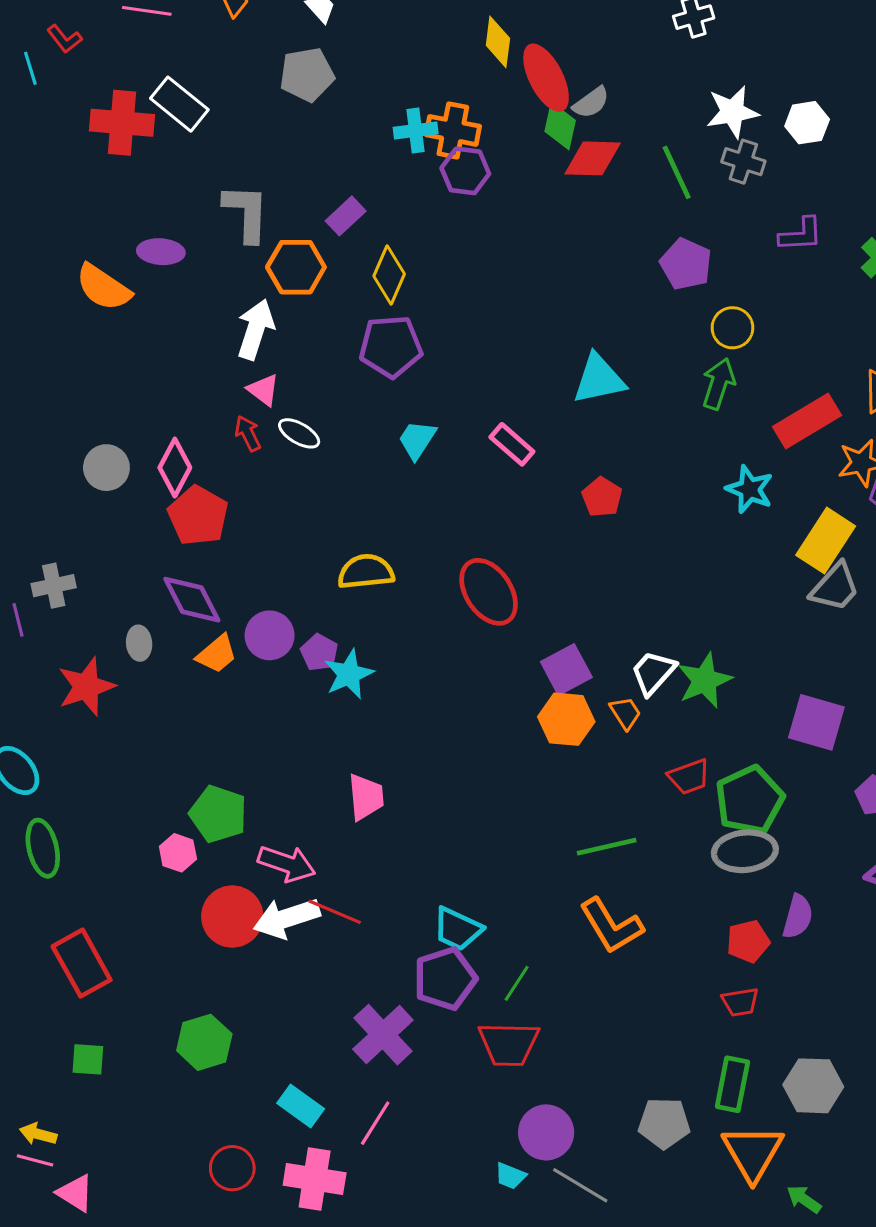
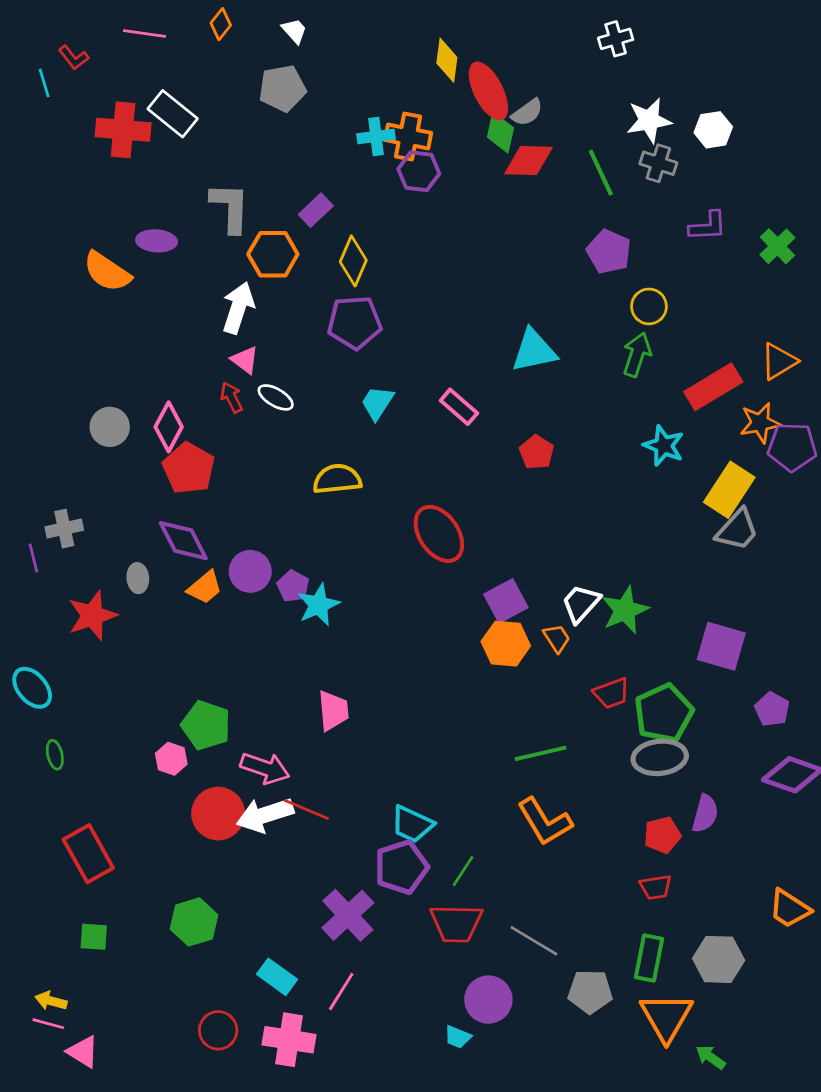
yellow semicircle: (366, 572) -> (337, 479), moved
green ellipse: (43, 848) -> (55, 755), size x0.6
gray line: (580, 1185) -> (534, 941), moved

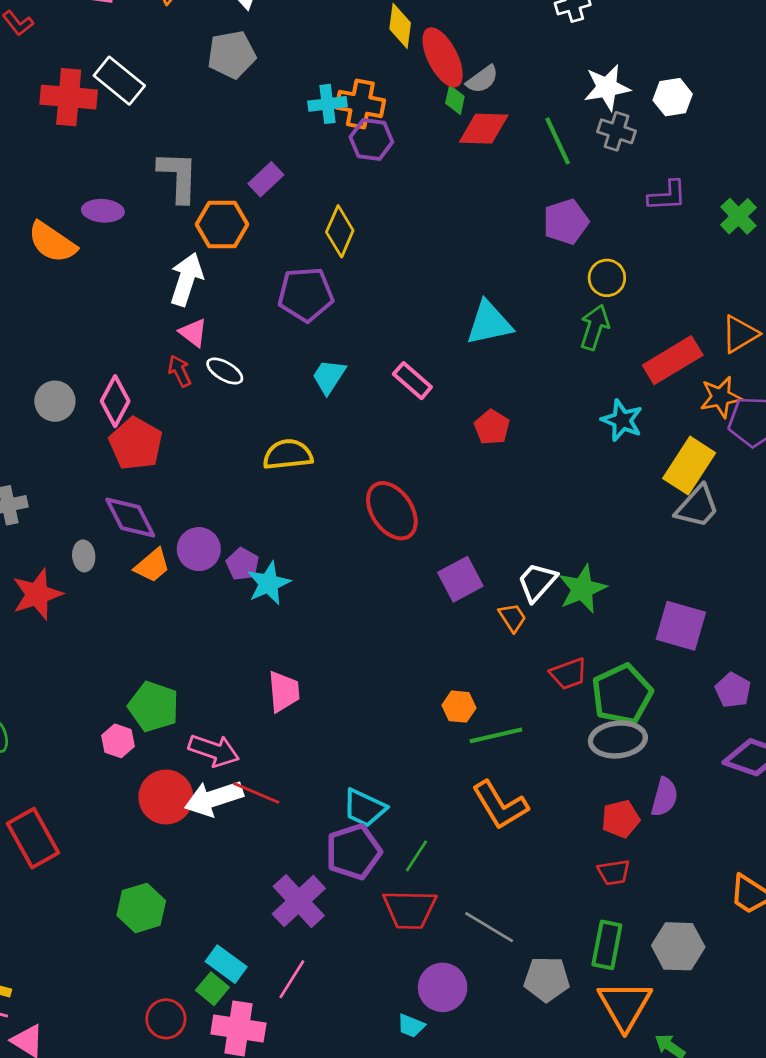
green diamond: (500, 132) -> (455, 100), size x0.7
purple pentagon: (609, 252) -> (566, 222), turned 30
yellow diamond: (353, 261) -> (340, 231), moved
orange hexagon: (506, 644) -> (459, 707), moved, size x0.7
green square: (94, 937) -> (212, 989), moved, turned 36

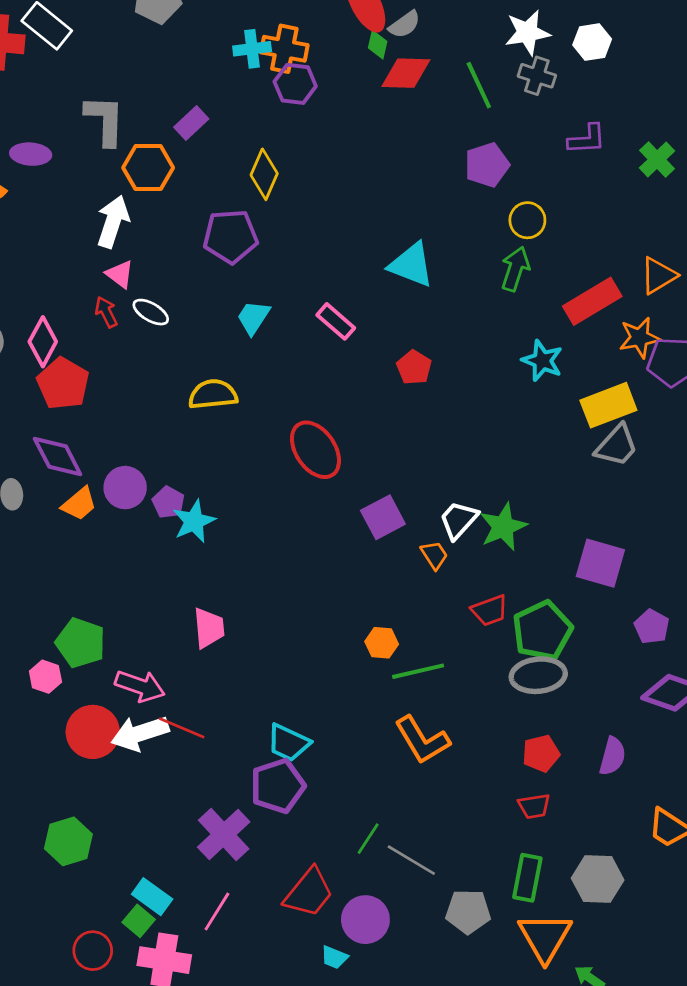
cyan triangle: (489, 323) -> (411, 265), turned 33
yellow rectangle: (689, 466) -> (608, 405), turned 36
purple semicircle: (664, 797) -> (612, 756), moved
green line: (417, 856) -> (368, 839), moved
red trapezoid: (410, 909) -> (309, 893), moved, turned -52

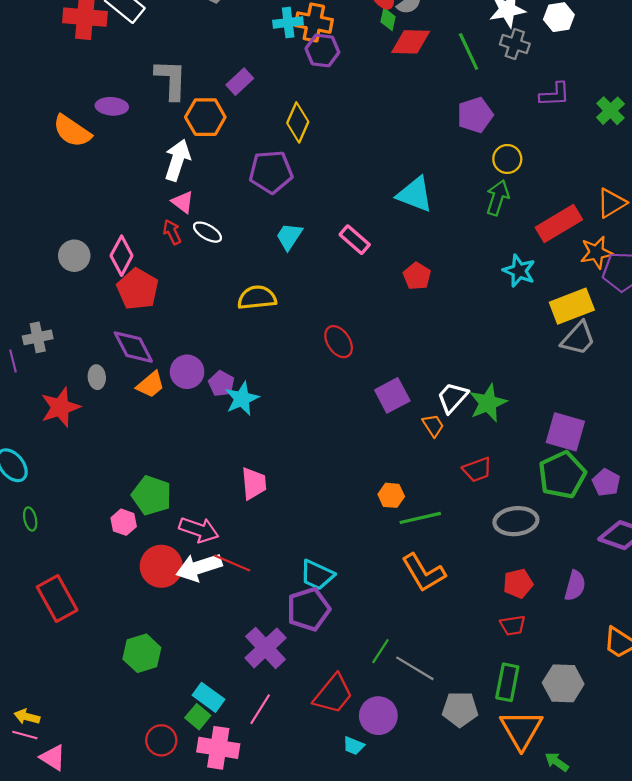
red ellipse: (315, 450) -> (339, 342), size x0.7
green pentagon: (542, 631) -> (562, 475), moved

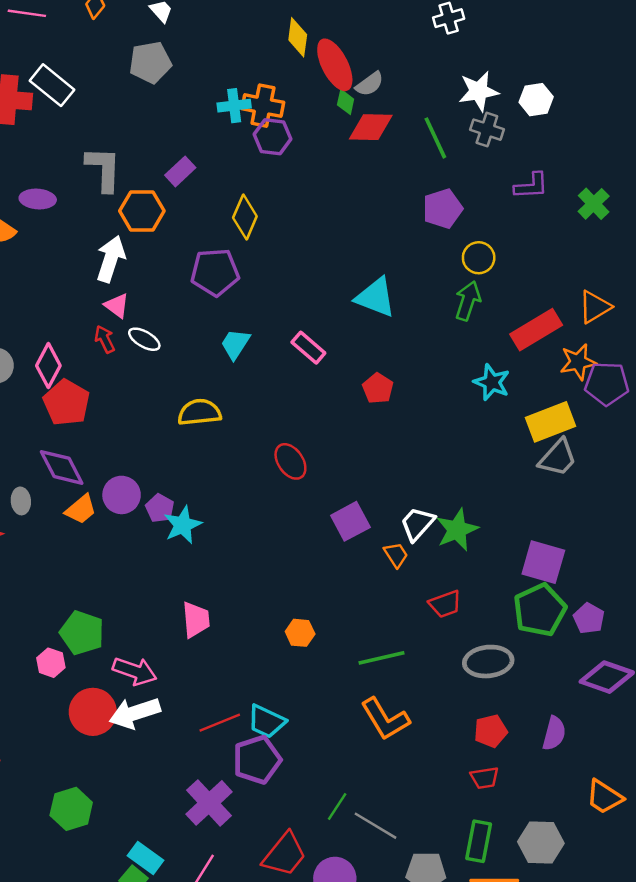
orange hexagon: (391, 495) -> (300, 633), moved
red line: (232, 563) -> (220, 723), moved, turned -45

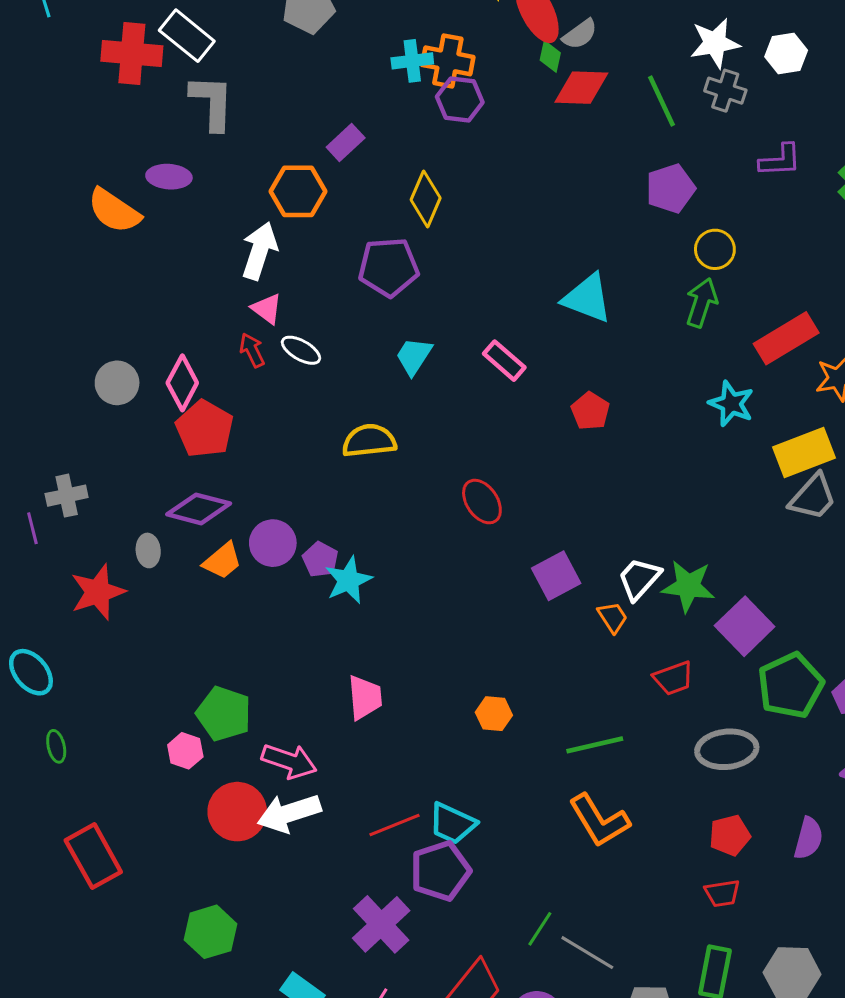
gray L-shape: (104, 169) -> (212, 102), moved
purple diamond: (62, 467) -> (199, 509), turned -48
green star: (457, 530) -> (688, 586), turned 30
purple square: (543, 562) -> (745, 626), moved, turned 30

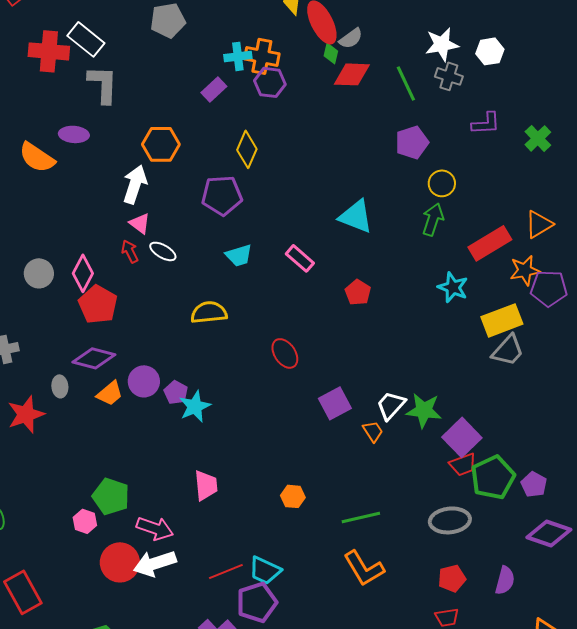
purple rectangle: (346, 143) -> (214, 89), moved
cyan trapezoid: (414, 356) -> (239, 255), turned -140
red trapezoid: (673, 678) -> (463, 464), moved

